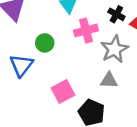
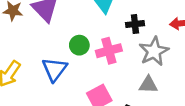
black cross: (116, 14) -> (135, 24), moved, turned -35
pink cross: (86, 31) -> (109, 51), moved

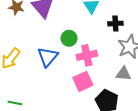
pink cross: (109, 51) -> (87, 55), moved

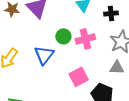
black cross: (115, 24) -> (111, 14), moved
pink cross: (87, 55) -> (85, 39), moved

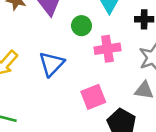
green circle: (63, 36) -> (81, 26), moved

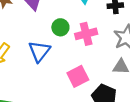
green circle: (81, 26) -> (60, 27), moved

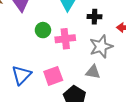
blue triangle: (39, 51) -> (21, 75), moved

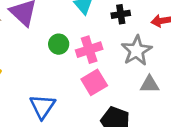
gray triangle: (93, 72) -> (150, 84), moved
pink square: (53, 76) -> (94, 82), moved

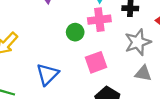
green circle: (59, 44) -> (75, 32), moved
pink cross: (89, 50) -> (99, 20), moved

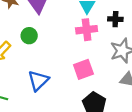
green circle: (75, 32) -> (29, 36), moved

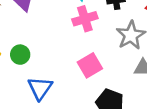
green circle: (29, 36) -> (20, 55), moved

